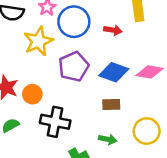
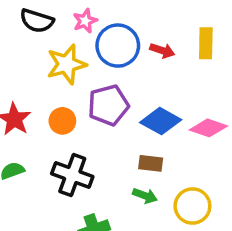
red arrow: (113, 30) -> (162, 50), moved
orange circle: (32, 94) -> (62, 121), moved
green arrow: (108, 139) -> (145, 196), moved

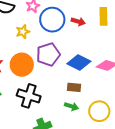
yellow star: (66, 64) -> (23, 32), size x0.6
orange circle: (62, 121) -> (22, 65), size x1.5

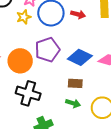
yellow star: (23, 32) -> (24, 17), moved

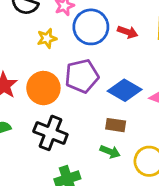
yellow star: (24, 17) -> (47, 38), moved

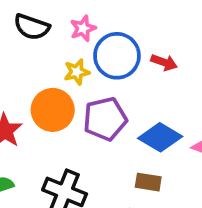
yellow star: (47, 38) -> (77, 72), moved
orange circle: (43, 88) -> (53, 110), moved

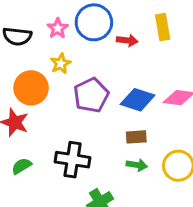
blue circle: (117, 56) -> (94, 22), moved
orange circle: (53, 110) -> (31, 88), moved

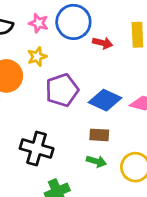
pink star: (58, 28) -> (39, 23), turned -30

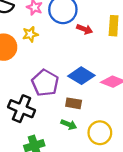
purple pentagon: (62, 90) -> (45, 83), moved, turned -30

